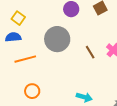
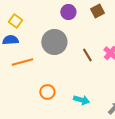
orange circle: (32, 91) -> (47, 92), moved

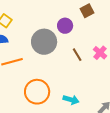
purple circle: (68, 12) -> (65, 26), moved
orange circle: (47, 92) -> (37, 92), size x1.6

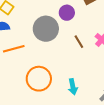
cyan arrow: (71, 100) -> (73, 87), turned 63

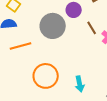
brown line: (79, 42) -> (92, 28), moved

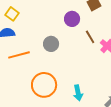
gray circle: (53, 26) -> (51, 44), moved, size x0.6

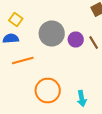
purple circle: (72, 19) -> (76, 40), moved
gray circle: (51, 44) -> (52, 34), moved, size x1.6

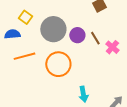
yellow square: (16, 20) -> (25, 17), moved
orange circle: (48, 90) -> (58, 64), moved

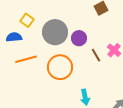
brown line: (95, 38) -> (96, 55), moved

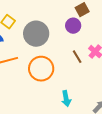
purple circle: (79, 38) -> (73, 26), moved

